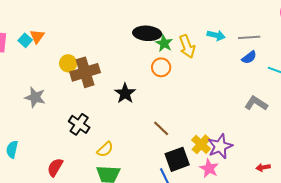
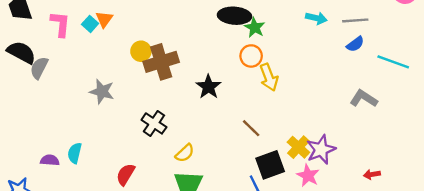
yellow arrow: (187, 46) -> (269, 77), moved

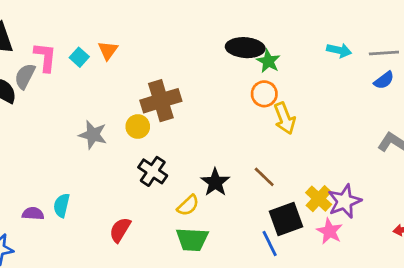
orange triangle: (104, 19) -> (108, 50), moved
yellow circle: (141, 51) -> (138, 127), moved
gray semicircle: (39, 68) -> (25, 76), moved
black star: (208, 87) -> (215, 182), moved

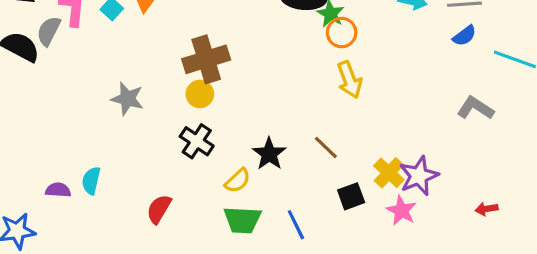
orange circle: (264, 94) -> (342, 33), moved
yellow circle: (138, 127) -> (200, 94), moved
black square: (286, 219) -> (351, 196), size x0.7
blue line: (270, 243) -> (296, 225), moved

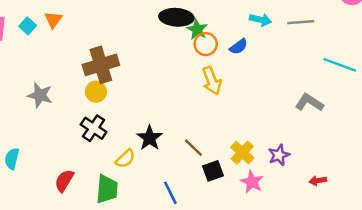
blue semicircle: (464, 36) -> (239, 47), moved
brown line: (326, 148) -> (193, 148), moved
purple star: (419, 176) -> (279, 155), moved, size x0.7
green trapezoid: (242, 220) -> (107, 189), moved, turned -88

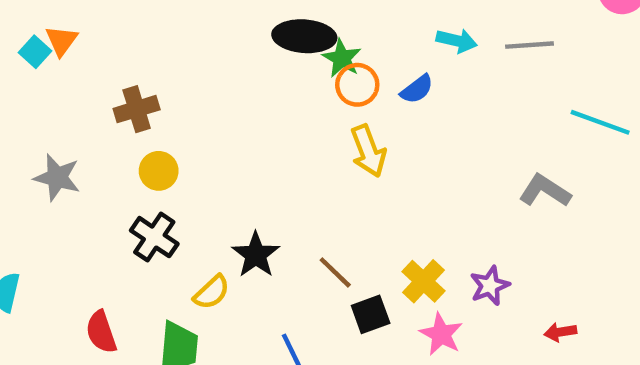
orange triangle: (53, 20) -> (62, 41), moved
brown cross: (101, 65) -> (137, 109), moved, size x0.7
red semicircle: (64, 181) -> (101, 332), turned -50

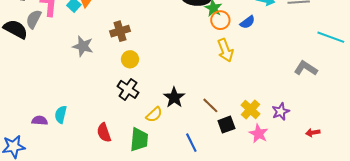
gray star: (57, 177) -> (83, 46), moved

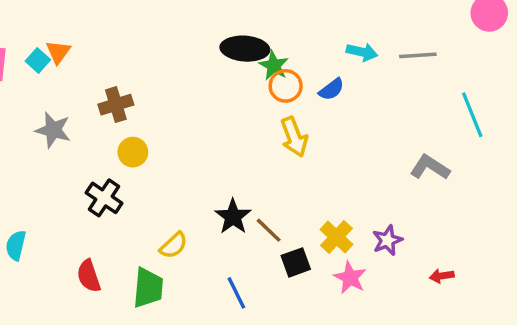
cyan line: (331, 37) -> (472, 115), turned 48
black cross: (128, 89) -> (104, 198), moved
black star: (174, 97) -> (233, 217), moved

